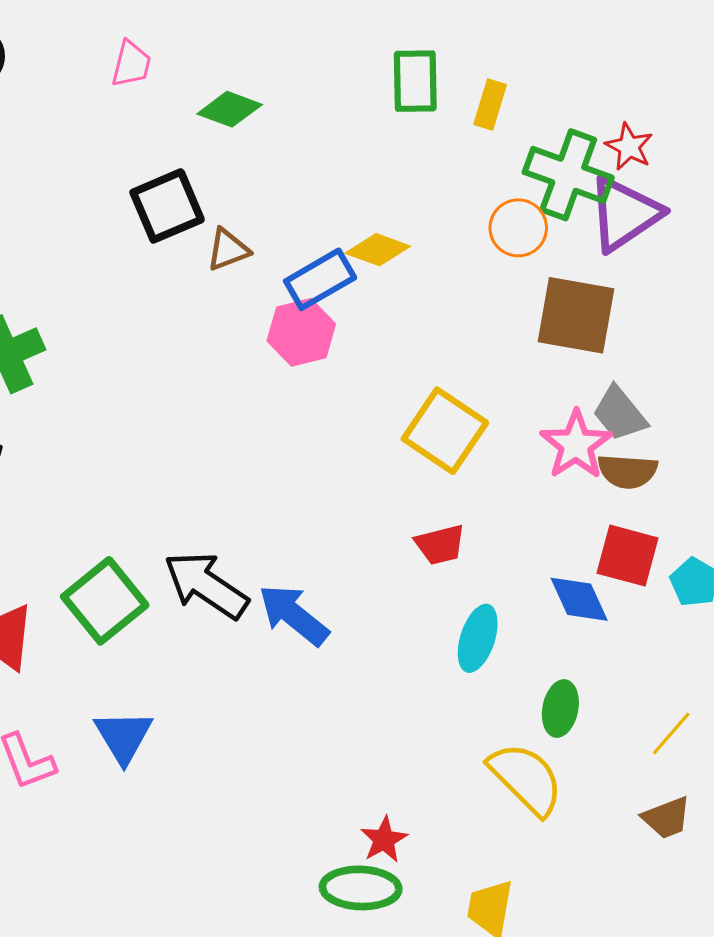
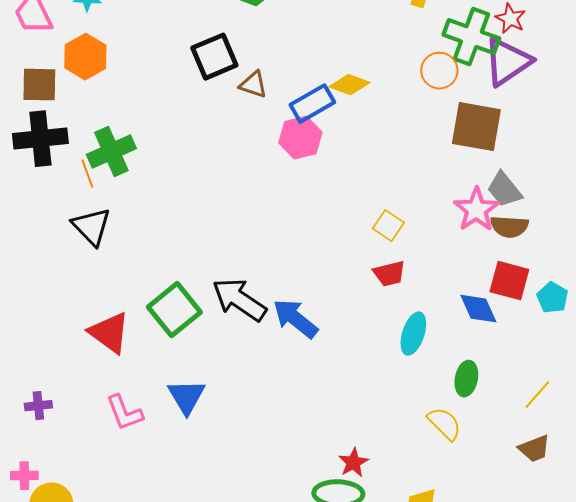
brown triangle: (228, 250) -> (253, 85), turned 40
yellow square: (445, 431) -> (388, 226), moved, size x0.6
yellow semicircle: (526, 779) -> (444, 424), size x0.7

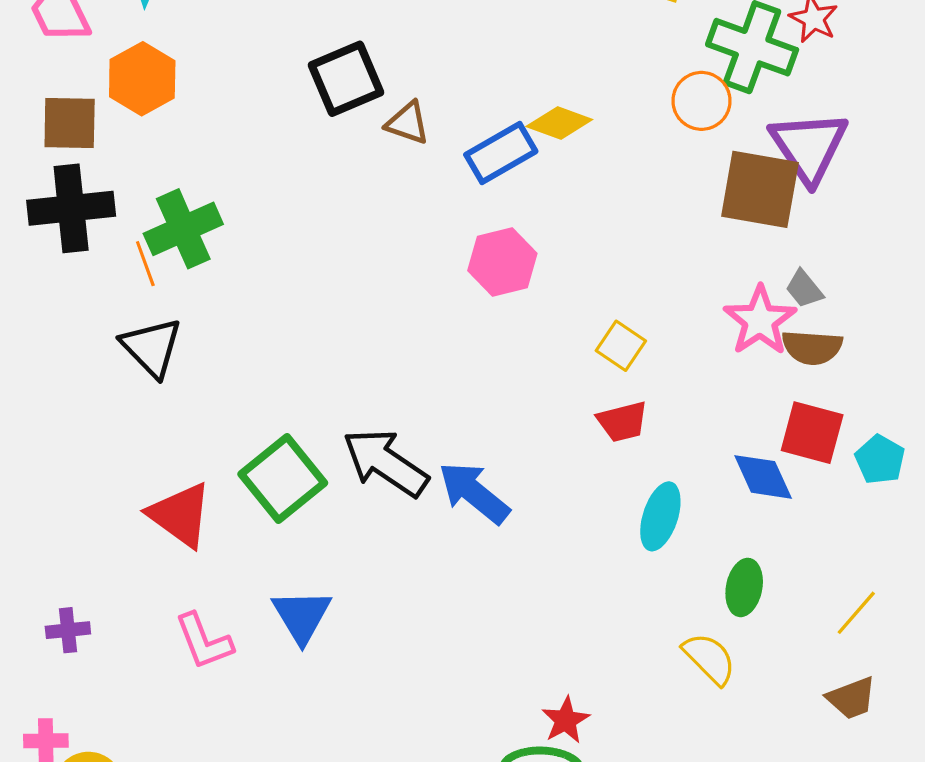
purple triangle: (507, 62) -> (809, 147), moved, turned -30
pink hexagon: (300, 138) -> (502, 262), moved
gray trapezoid: (504, 190) -> (804, 289), size x0.7

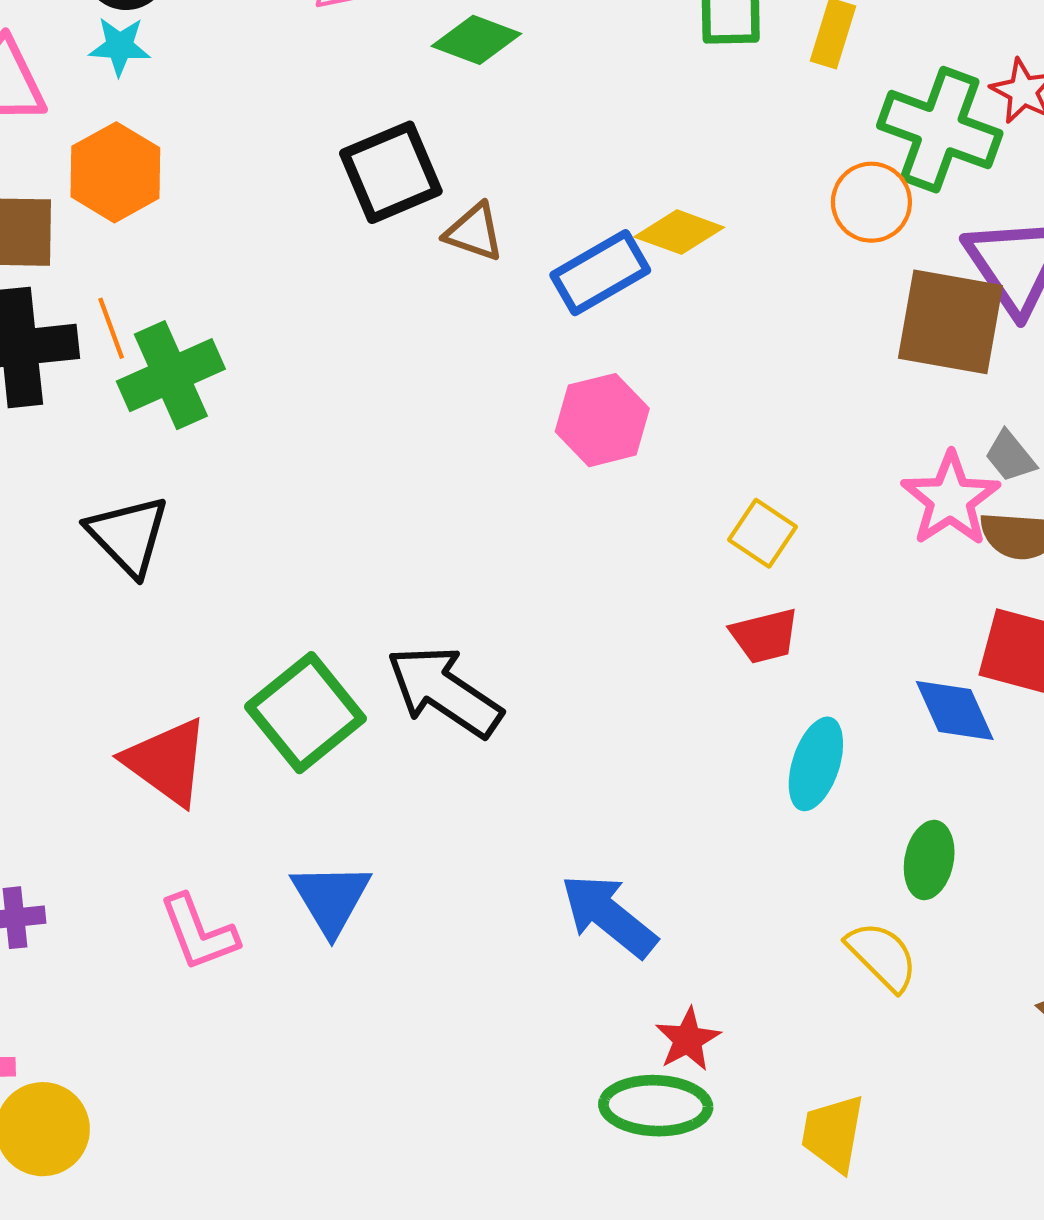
orange line: (145, 264) -> (111, 328), moved
blue arrow: (474, 493) -> (609, 916), moved

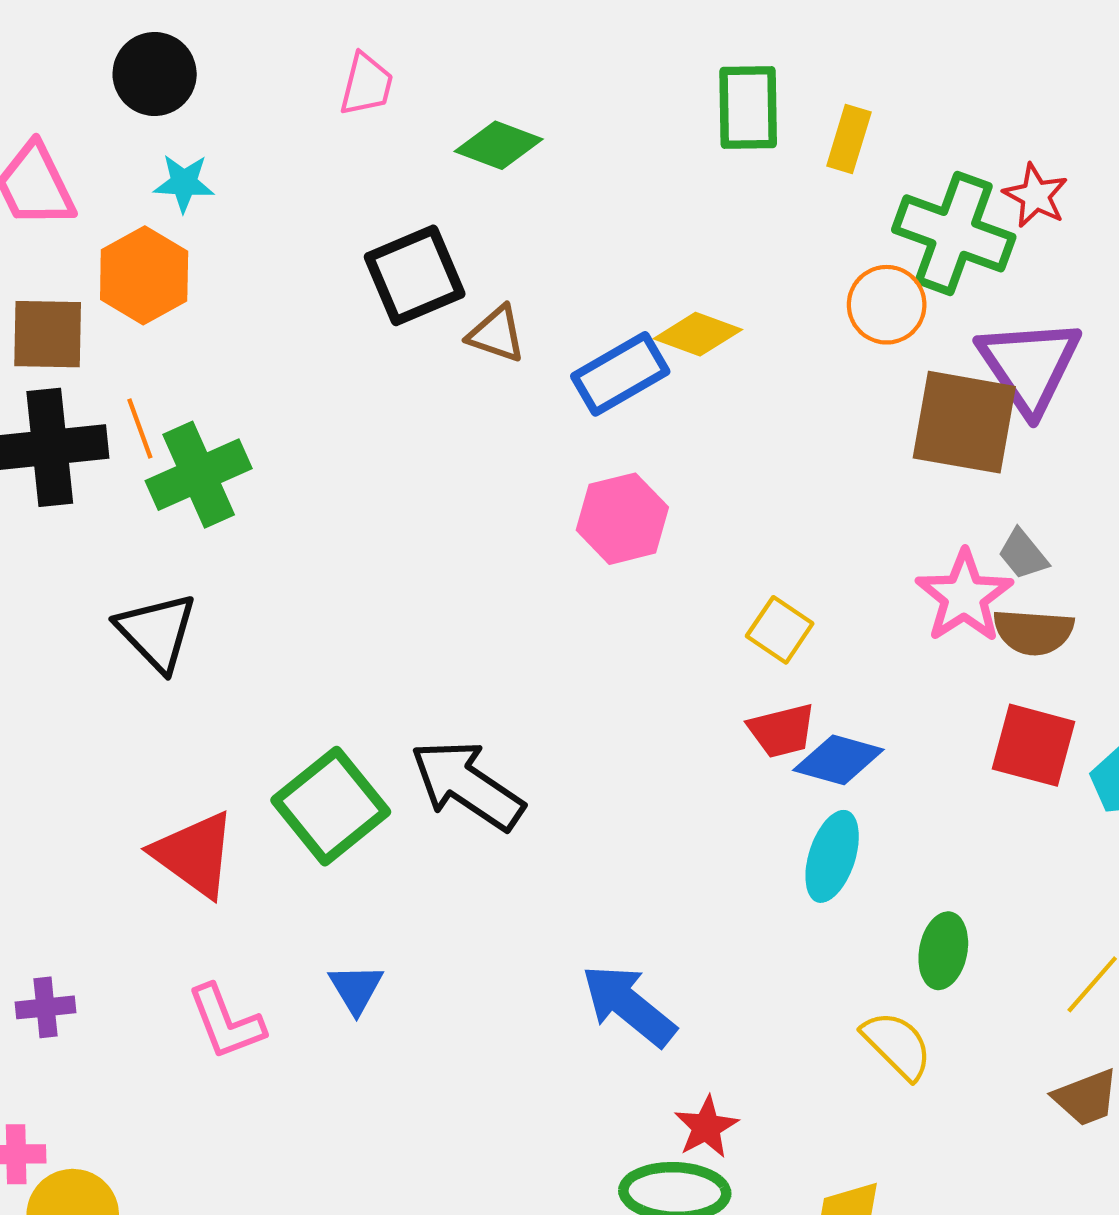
cyan star: (120, 46) -> (184, 183), moved
blue diamond: (955, 711) -> (838, 760), moved, turned -50
blue triangle: (331, 898) -> (356, 989), size x0.7

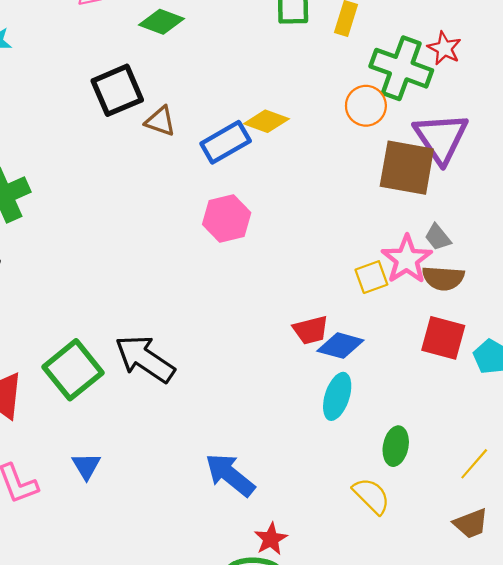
yellow square: (780, 630) -> (371, 277), moved, turned 36

